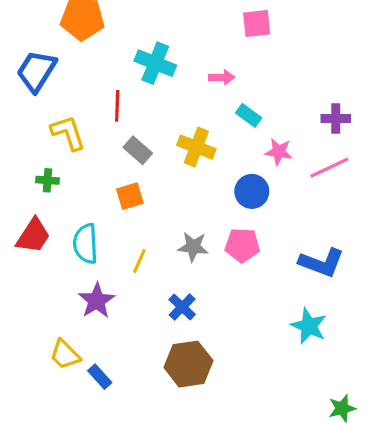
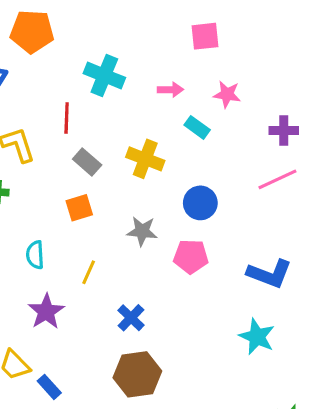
pink star: (279, 152) -> (227, 94), moved
cyan semicircle: (86, 244) -> (35, 255), size x0.7
gray star: (193, 247) -> (142, 231), moved

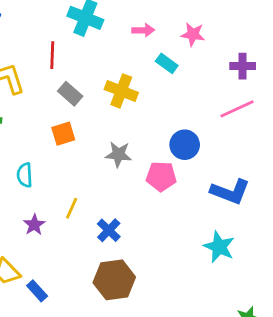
blue circle: (200, 203) -> (185, 145), moved
yellow line: (89, 272) -> (72, 208), moved
purple star: (46, 311) -> (34, 225), size x0.7

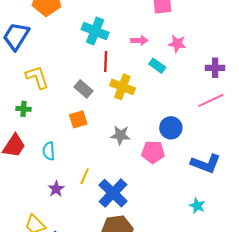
red line: (52, 55) -> (106, 62), moved
blue cross: (109, 230) -> (113, 193), size x1.6
cyan star: (219, 247) -> (197, 206), size x0.7

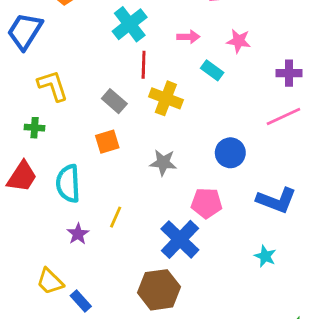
cyan cross: (95, 31) -> (130, 24), turned 30
cyan semicircle: (49, 151) -> (68, 184), size x1.5
pink pentagon: (153, 152) -> (207, 203), moved
blue cross: (113, 193) -> (180, 239), moved

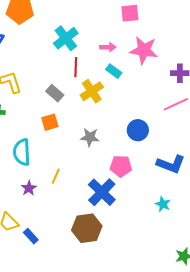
pink star: (239, 41) -> (144, 50), size x1.6
cyan rectangle: (212, 70) -> (114, 71), moved
yellow cross: (166, 98) -> (92, 91), turned 35

